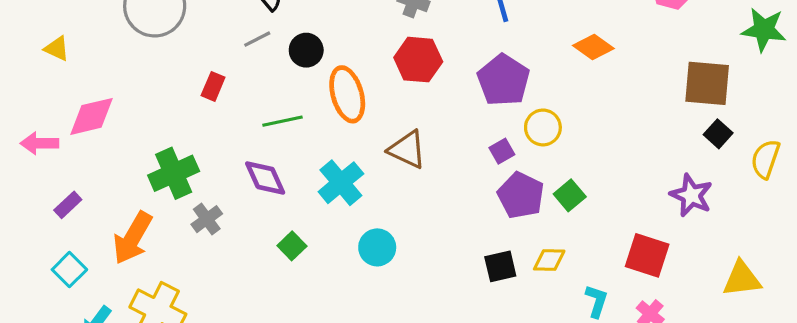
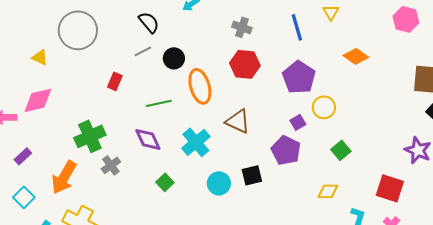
yellow triangle: (57, 49) -> (40, 57), moved
purple pentagon: (521, 195) -> (286, 150), moved
black square: (500, 266) -> (252, 175), moved

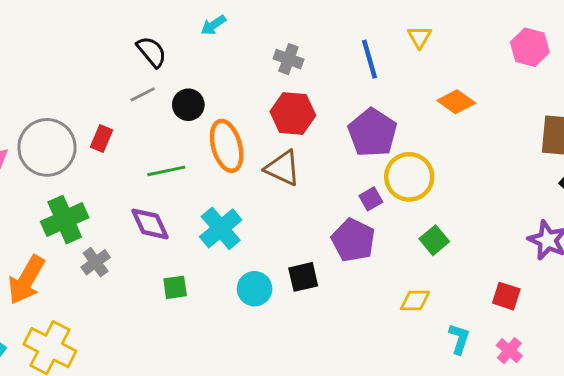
gray circle: (78, 30) -> (47, 147), moved
yellow circle: (324, 107) -> (409, 177), size x1.4
brown triangle: (238, 121) -> (283, 168), moved
green square: (165, 182) -> (175, 287), turned 36
red square: (390, 188) -> (506, 296), size x0.7

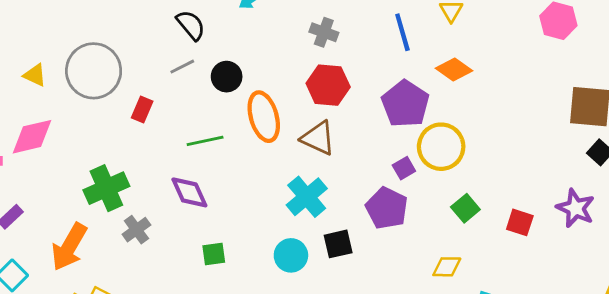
orange diamond: (456, 102) -> (454, 69), moved
gray circle: (47, 147) -> (94, 71), moved
cyan cross: (221, 228) -> (307, 197), moved
red square: (506, 296) -> (520, 222), moved

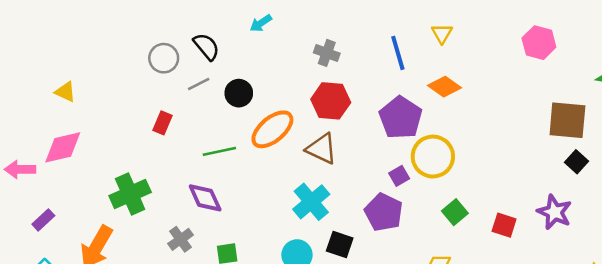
gray circle: (94, 71) -> (164, 58), moved, size x0.6
orange ellipse: (264, 117) -> (272, 129), turned 66
gray cross: (136, 230) -> (181, 239), moved
black square: (338, 244) -> (340, 245), turned 32

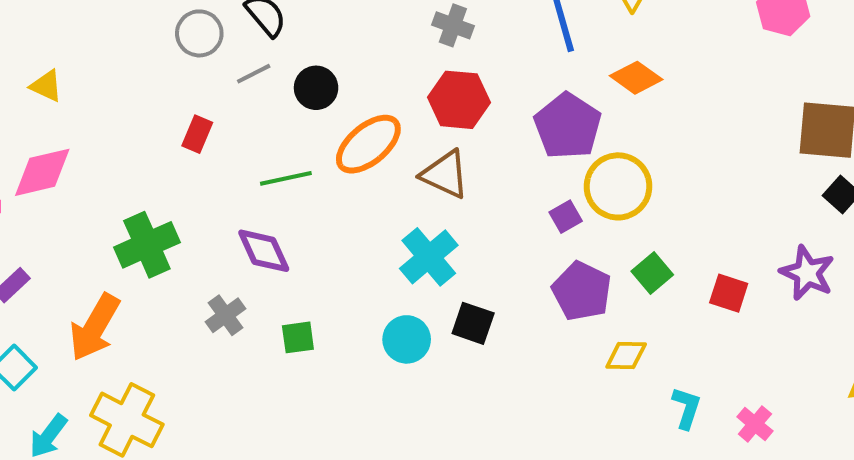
purple pentagon: (384, 212) -> (582, 291), moved

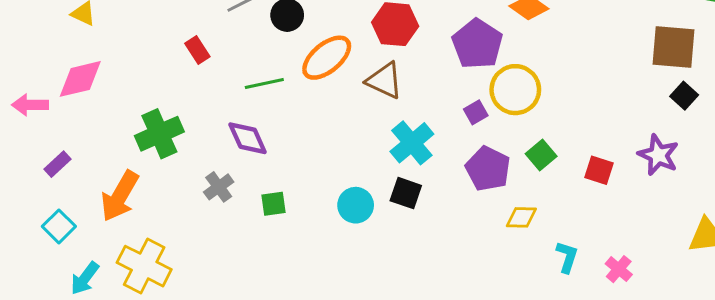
red rectangle: (197, 134) -> (197, 50), turned -56
cyan cross: (429, 257) -> (412, 143), moved

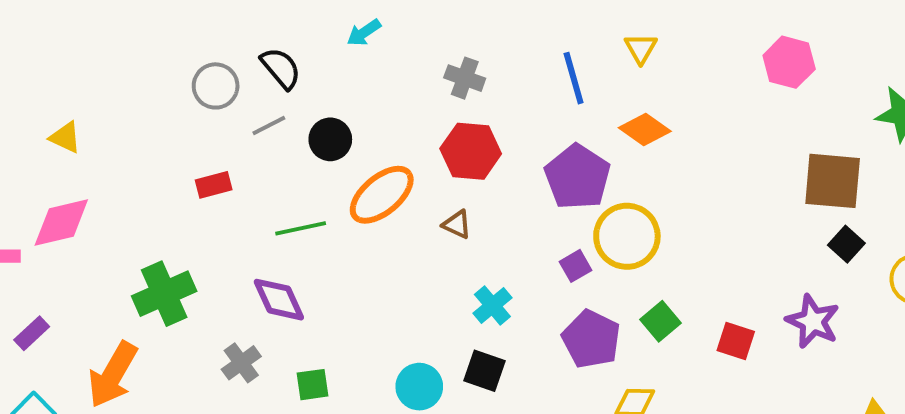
red rectangle: (197, 50) -> (214, 185), turned -72
brown triangle: (384, 80) -> (457, 224), size x0.6
cyan cross: (412, 143) -> (492, 305), size x0.7

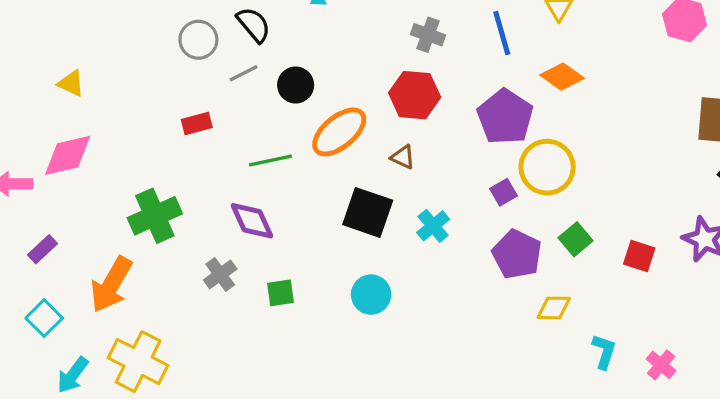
gray cross: (465, 78) -> (428, 35), moved
black square: (485, 371) -> (368, 212), moved, size x1.4

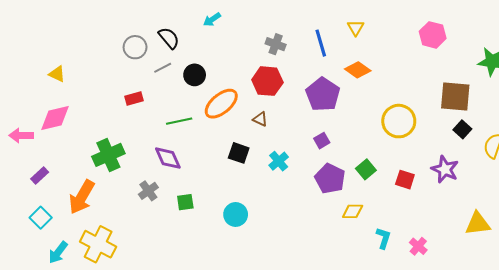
yellow circle: (547, 167) -> (399, 121), moved
black square: (368, 212) -> (239, 153), size x0.7
cyan circle: (371, 295) -> (236, 214), moved

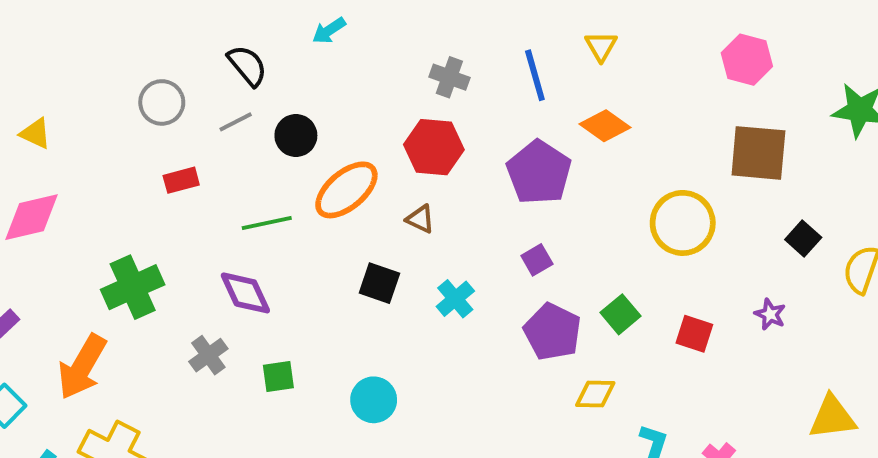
gray circle: (135, 47) -> (162, 102), moved
brown square: (455, 96) -> (758, 153), moved
purple star: (445, 169) -> (770, 314), size x0.6

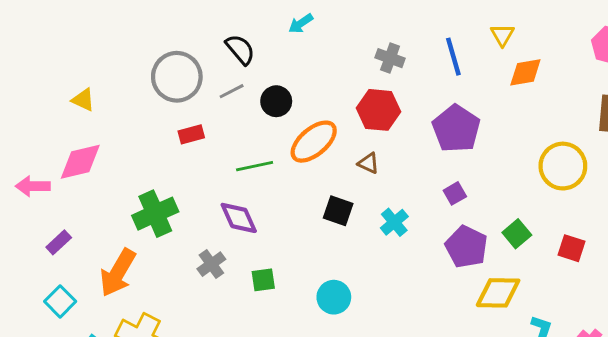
gray circle: (162, 102) -> (177, 77), size x1.5
orange diamond: (605, 126) -> (525, 72), moved, turned -45
yellow diamond: (595, 394) -> (498, 293), size x1.5

